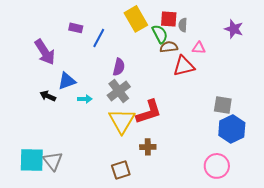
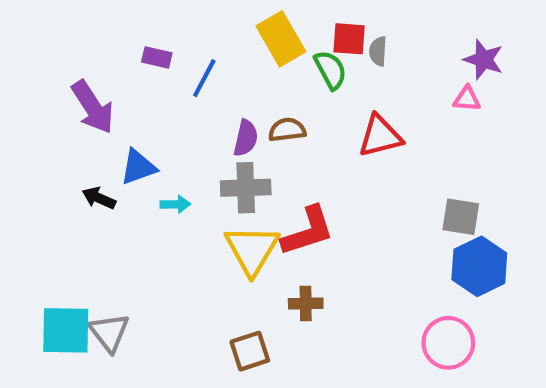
brown semicircle: (169, 47) -> (287, 130), moved
pink triangle: (199, 48) -> (467, 99), moved
gray cross: (119, 91) -> (246, 188), turned 35

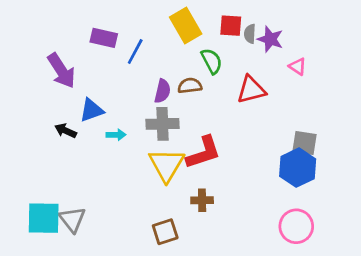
purple rectangle: (157, 57) -> (104, 38), size x1.4
purple star: (483, 60) -> (270, 39), moved
green semicircle: (330, 70) -> (212, 61), moved
pink triangle: (467, 99) -> (298, 67), moved, turned 30
blue hexagon: (479, 266) -> (298, 168), moved

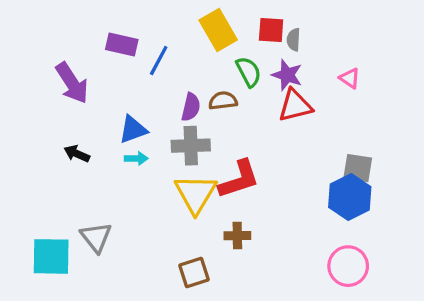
purple star: (270, 39) -> (287, 75), moved
blue triangle: (91, 110) -> (133, 130), moved
gray triangle: (72, 219) -> (96, 237), moved

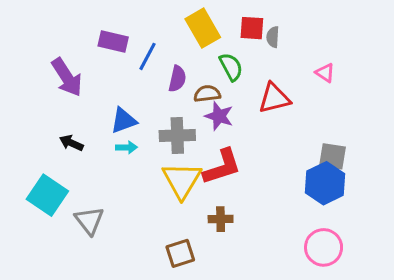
purple star: (287, 75) -> (219, 116), moved
purple semicircle: (191, 107) -> (177, 79), moved
cyan square: (51, 256) -> (47, 195), moved, turned 33

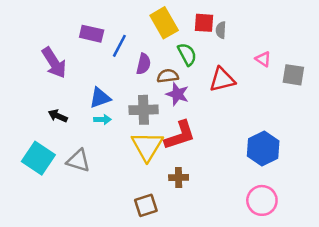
gray square: (332, 156) -> (293, 75), moved
gray triangle: (89, 221) -> (78, 161), moved, turned -35

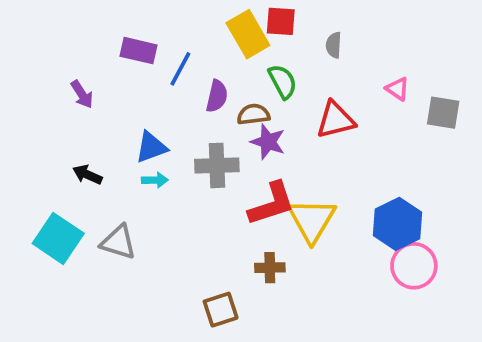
red square: (204, 23) -> (281, 21), moved
purple arrow: (54, 63) -> (82, 94), size x0.6
yellow triangle: (147, 146) -> (312, 220), moved
pink circle: (262, 200) -> (414, 266), moved

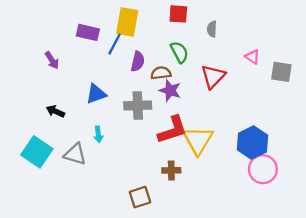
yellow rectangle: (248, 34) -> (127, 22), moved, turned 40
red triangle: (335, 120) -> (213, 77), turned -32
cyan arrow: (155, 180) -> (98, 134), moved, turned 84

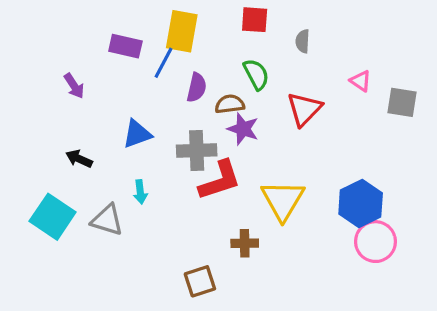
red L-shape: (172, 130) -> (220, 180), moved

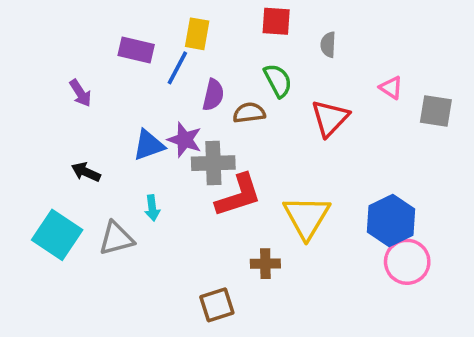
yellow rectangle: (182, 31) -> (197, 34), size x0.7
purple star: (243, 129) -> (185, 140), moved
gray triangle: (107, 220) -> (116, 238), turned -32

